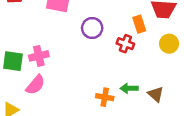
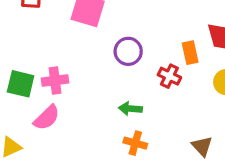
green arrow: (129, 88) -> (130, 109), moved

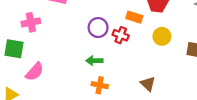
purple circle: (128, 51) -> (98, 28), moved
orange rectangle: (190, 53) -> (134, 17), turned -56
pink cross: (55, 81) -> (31, 22), moved

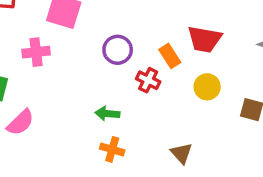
orange rectangle: (134, 17) -> (170, 56), turned 35
pink cross: (31, 22) -> (36, 52), moved
purple circle: (98, 28) -> (118, 50), moved

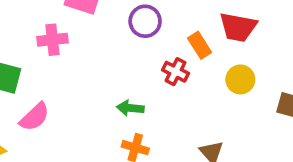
purple circle: (118, 50) -> (145, 21), moved

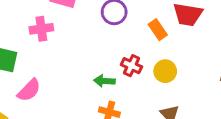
red cross: (175, 72) -> (132, 66), moved
yellow circle: (240, 79) -> (165, 71), moved

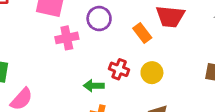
pink cross: (41, 29) -> (67, 38), moved

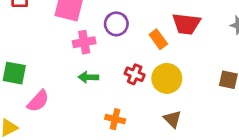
yellow circle: (152, 73) -> (167, 78), size x1.4
green arrow: (94, 86) -> (88, 77), moved

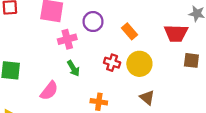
red trapezoid: (186, 24) -> (176, 33), moved
green arrow: (88, 77) -> (73, 68), turned -119
pink semicircle: (38, 101) -> (49, 91), moved

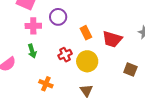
red trapezoid: (176, 33) -> (112, 39), moved
red cross: (112, 63) -> (65, 55), turned 32

